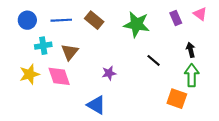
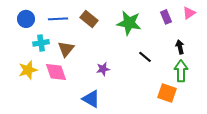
pink triangle: (200, 14) -> (189, 13), turned 48

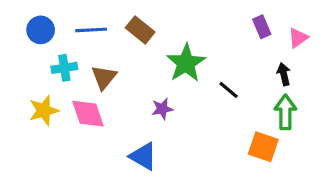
pink triangle: (189, 13) -> (298, 38), moved
green star: (129, 23) -> (186, 63), moved, turned 30

